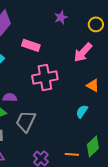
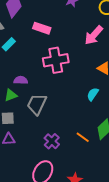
orange line: (72, 154) -> (83, 137), turned 32

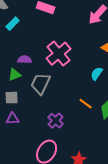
pink cross: (56, 60) -> (59, 54), moved, turned -30
orange line: (83, 137) -> (86, 104), moved

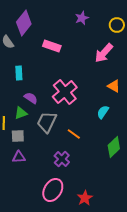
cyan rectangle: (13, 24) -> (19, 73), moved, turned -48
purple semicircle: (25, 60) -> (31, 98), turned 32
orange line: (86, 104) -> (74, 134), moved

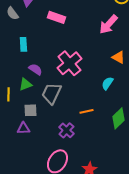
orange line: (74, 134) -> (86, 111), moved, turned -48
gray square: (18, 136) -> (30, 110), moved

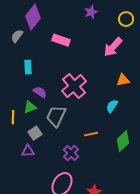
gray semicircle: (12, 13) -> (17, 36), turned 72
orange triangle: (118, 57) -> (123, 80), turned -40
gray square: (30, 110) -> (35, 133), turned -32

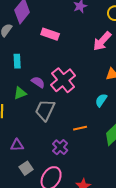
purple semicircle: (40, 92) -> (38, 82), moved
green triangle: (30, 107) -> (20, 93), moved
gray square: (35, 133) -> (26, 168), moved

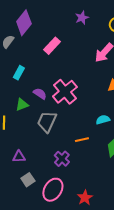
pink rectangle: (50, 34) -> (52, 46), turned -66
cyan rectangle: (17, 61) -> (19, 73), turned 32
cyan semicircle: (101, 100) -> (103, 120), moved, turned 40

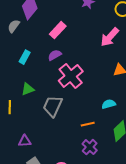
purple semicircle: (40, 94) -> (55, 55), moved, turned -64
purple cross: (62, 159) -> (90, 147), moved

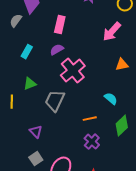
pink rectangle: (58, 30) -> (60, 25), turned -30
cyan semicircle: (109, 104) -> (111, 99), turned 56
purple triangle: (25, 141) -> (36, 132), moved, turned 48

